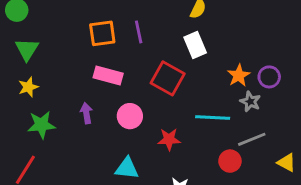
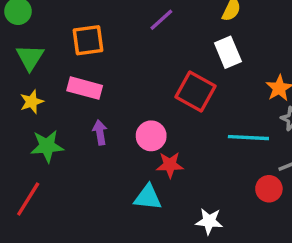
purple line: (139, 32) -> (161, 20), moved, turned 60
orange square: (102, 33) -> (88, 40), moved
pink rectangle: (108, 75) -> (85, 88), moved
red star: (169, 139) -> (170, 165), moved

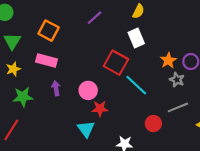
orange square: (88, 40) -> (49, 31), turned 36
cyan line: (248, 138) -> (136, 85), moved, turned 40
red circle: (269, 189) -> (153, 124), moved
cyan triangle: (148, 197) -> (86, 129), turned 48

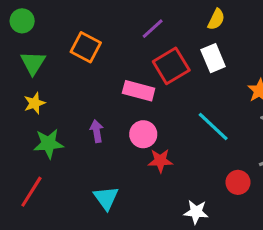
pink rectangle: (46, 60) -> (139, 91), moved
red square: (116, 63) -> (171, 66), moved, turned 30
cyan triangle: (86, 129) -> (106, 198), moved

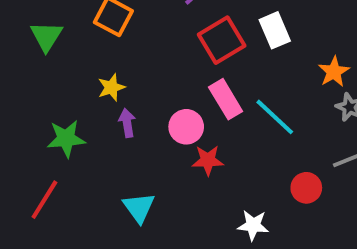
pink rectangle: (139, 91) -> (226, 99), moved, turned 44
yellow star: (35, 103) -> (111, 87), moved

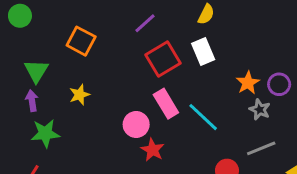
green triangle: (46, 36) -> (36, 71), moved
purple arrow: (127, 123) -> (32, 101), moved
red star: (208, 160) -> (153, 150), turned 30

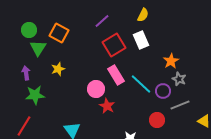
green circle: (20, 16) -> (29, 30), moved
green triangle: (36, 71) -> (38, 48), moved
purple circle: (279, 84) -> (163, 91), moved

